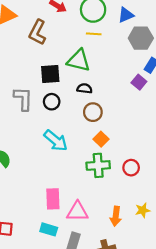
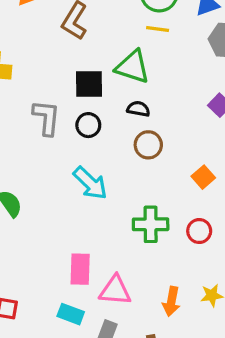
orange square: (101, 139) -> (203, 177), moved

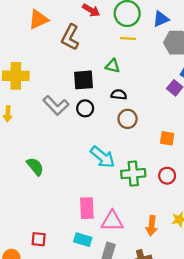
green triangle: (133, 67) -> (113, 66), size x0.6
gray L-shape: (46, 118) -> (56, 105), turned 135
orange square: (203, 177) -> (167, 138), turned -35
cyan arrow: (90, 183) -> (103, 157), moved

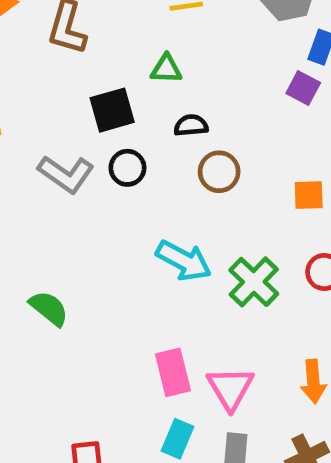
green cross: (133, 174) -> (254, 282), turned -30
pink triangle: (112, 221) -> (230, 388), turned -50
cyan rectangle: (83, 240) -> (178, 439), turned -72

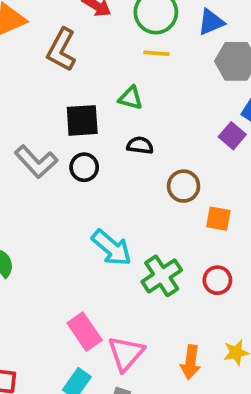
brown circle: (219, 172) -> (184, 186), moved
pink rectangle: (173, 372) -> (85, 332), turned -33

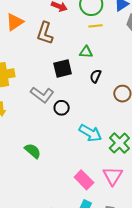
black semicircle: (140, 145) -> (96, 76), turned -64
black circle: (84, 167) -> (62, 108), moved
pink triangle: (126, 353) -> (113, 176), moved

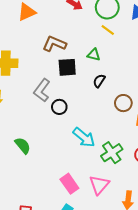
yellow line: (95, 26) -> (108, 30), turned 32
brown L-shape: (45, 33) -> (54, 44), moved, turned 85
gray L-shape: (42, 95) -> (42, 90), turned 80

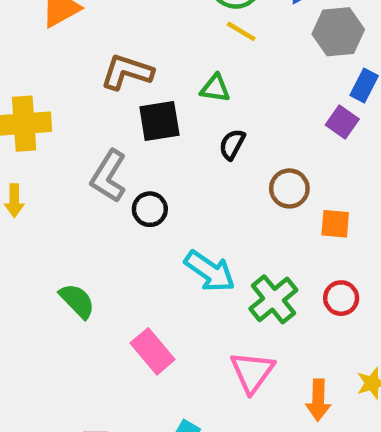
pink rectangle: (69, 184) -> (153, 351), moved

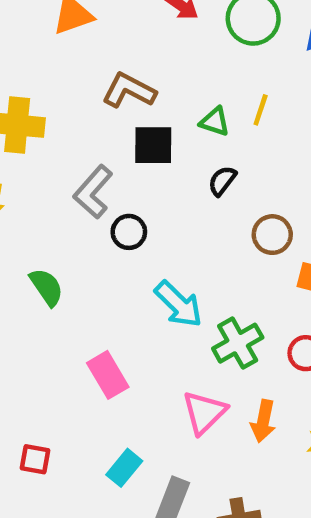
yellow line: (241, 31) -> (261, 110), moved, turned 68
green semicircle: (77, 301) -> (47, 287), moved
orange arrow: (318, 400) -> (263, 421), moved

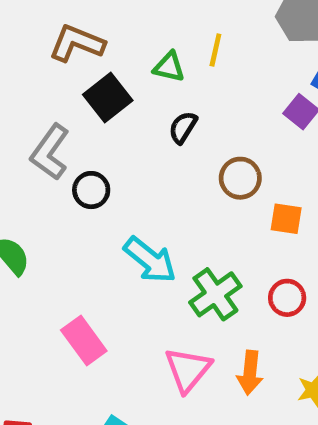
black square: (153, 145) -> (108, 97), turned -33

